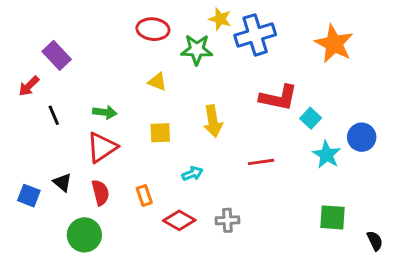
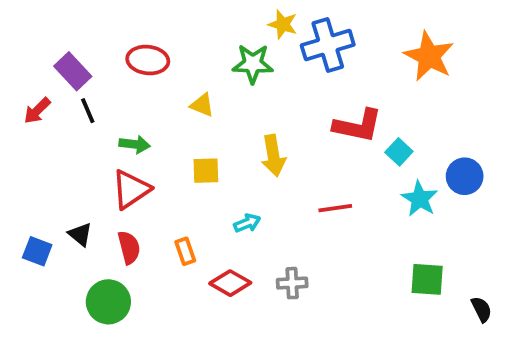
red ellipse: (153, 29) -> (148, 60), moved
black line: (54, 115) -> (88, 111), moved

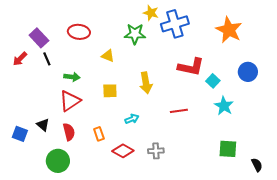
blue circle: (465, 176) -> (248, 72), moved

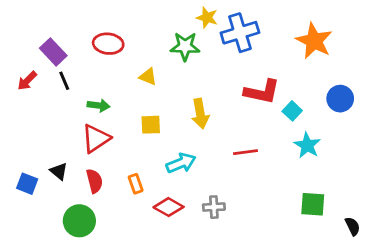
cyan arrow: (132, 119) -> (181, 163), size x1.5

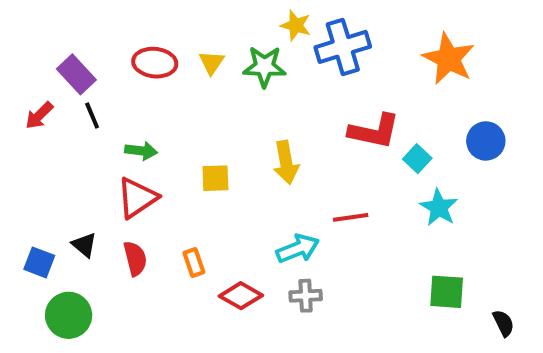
yellow triangle: (148, 77) -> (212, 63), moved, turned 42
cyan arrow: (181, 163) -> (298, 249), moved
green circle: (79, 221) -> (69, 315), moved

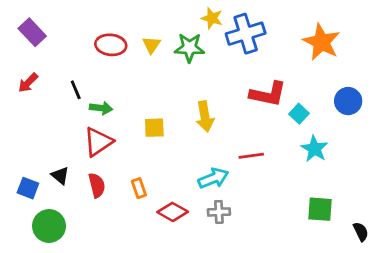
purple rectangle: (76, 74) -> (32, 32), moved
black line: (92, 115) -> (76, 90), moved

